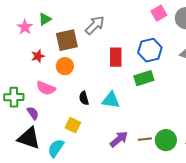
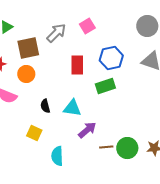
pink square: (159, 13) -> (87, 26), moved
purple arrow: (119, 139) -> (87, 130), moved
cyan semicircle: (56, 148) -> (57, 156), moved, turned -36

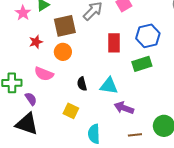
purple arrow: (87, 130) -> (124, 108), turned -120
brown line: (106, 147) -> (135, 135), moved

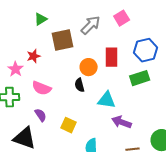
pink star: (23, 13) -> (16, 69), moved
orange circle: (63, 52) -> (89, 67), moved
black semicircle: (82, 84) -> (80, 85), moved
purple semicircle: (31, 99) -> (41, 115), moved

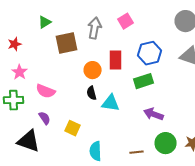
gray arrow: (91, 25) -> (95, 28), turned -35
red star: (34, 56) -> (15, 44), moved
black semicircle: (80, 85) -> (92, 93), moved
purple arrow: (122, 122) -> (154, 114), moved

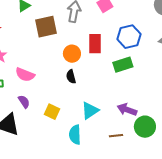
cyan triangle: (111, 103) -> (90, 111), moved, turned -42
purple arrow: (154, 114) -> (127, 110), moved

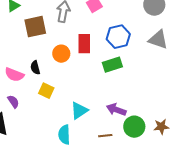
black semicircle: (71, 77) -> (35, 68), moved
yellow square: (52, 112) -> (46, 91), moved

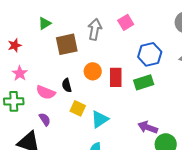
red rectangle: (84, 44) -> (116, 77), moved
cyan triangle: (79, 111) -> (100, 119), moved

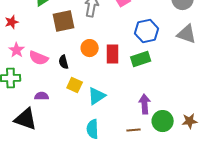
pink semicircle: (46, 92) -> (39, 58), moved
purple semicircle: (45, 119) -> (42, 96), turned -56
purple arrow: (148, 127) -> (145, 104), turned 66

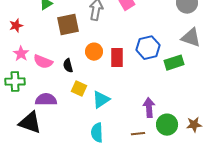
blue hexagon: (147, 31) -> (148, 48), moved
green rectangle: (141, 59) -> (174, 63), moved
purple semicircle: (42, 96) -> (46, 100), size x1.5

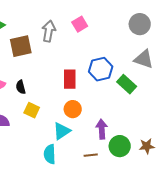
orange circle: (94, 52) -> (73, 109), moved
green rectangle: (174, 63) -> (127, 84), turned 60
cyan triangle: (101, 100) -> (62, 131), moved

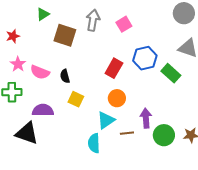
pink square: (80, 24) -> (124, 24), moved
brown square: (21, 46) -> (65, 35), turned 30
red rectangle: (70, 79) -> (114, 68), turned 30
brown line: (91, 155) -> (127, 133), moved

